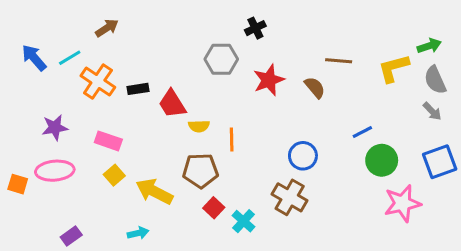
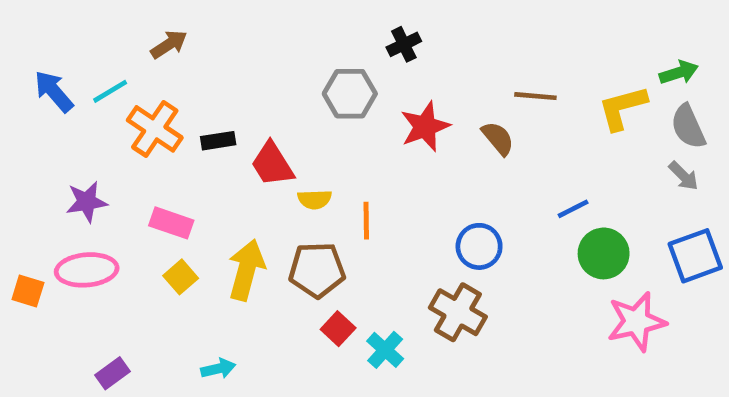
yellow arrow: (154, 191) -> (246, 270), moved, turned 78

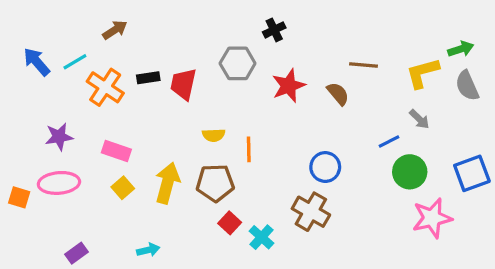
black rectangle: (218, 141) -> (148, 78), moved
red trapezoid: (272, 164) -> (183, 84), moved, turned 44
gray arrow: (683, 176) -> (419, 119), moved

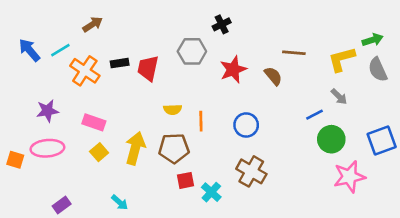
blue circle: (325, 167) -> (246, 125), moved
red square: (230, 223) -> (185, 180), turned 36
cyan arrow: (148, 250) -> (120, 202), turned 54

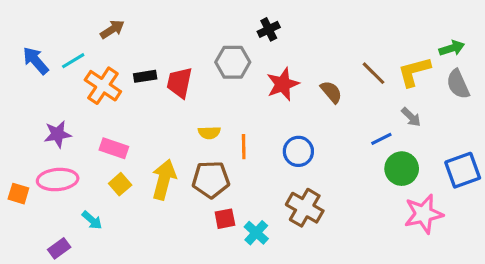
brown line: (294, 53) -> (373, 73), moved, turned 40
cyan arrow: (120, 202) -> (92, 220), moved
purple rectangle: (62, 205) -> (59, 248), moved

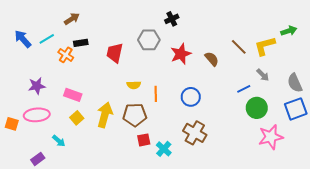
black rectangle: (145, 76) -> (81, 43), moved
gray semicircle: (458, 84) -> (295, 83), moved
orange cross: (103, 86) -> (66, 55), size x0.7

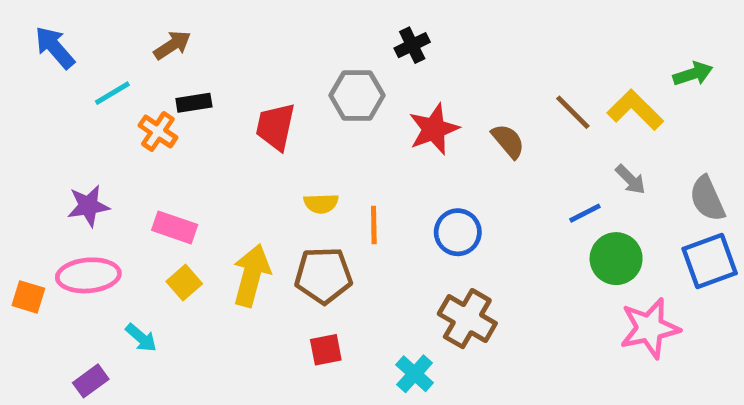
blue arrow: (23, 39) -> (55, 48), moved
yellow L-shape: (265, 46) -> (635, 110), turned 60
red square: (144, 140) -> (326, 350), moved
cyan cross: (164, 149) -> (415, 374), moved

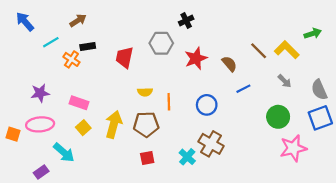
blue line: (585, 213) -> (243, 89), moved
cyan arrow: (141, 338) -> (64, 153), size x1.5
cyan cross: (415, 374) -> (187, 157), moved

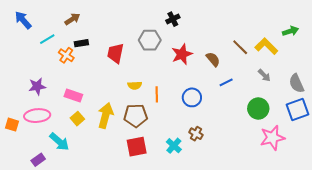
brown cross: (211, 144) -> (196, 134), size x0.6
red square: (147, 158) -> (137, 147), size x1.5

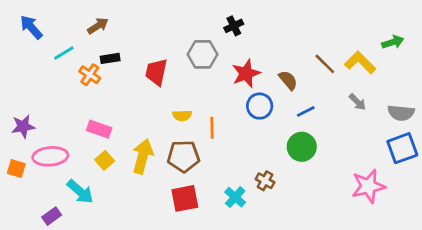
gray semicircle: (296, 83) -> (401, 113), turned -60
purple star: (37, 86) -> (23, 126), moved
blue circle: (192, 97) -> (260, 106), moved
green circle: (258, 109) -> (302, 147), moved

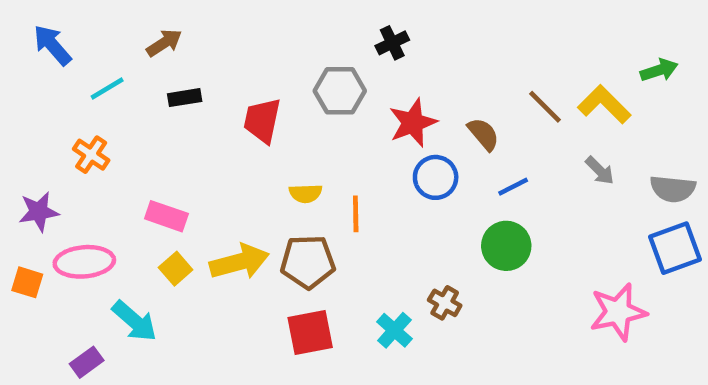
orange cross: (90, 75) -> (91, 155), moved
yellow arrow: (143, 156) -> (239, 262), turned 60

